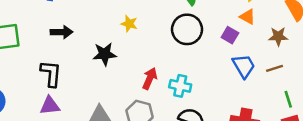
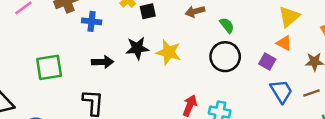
yellow star: (129, 24) -> (169, 52), size x1.5
black star: (105, 54) -> (137, 48), moved

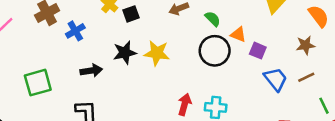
blue cross: (92, 21) -> (75, 31), turned -30
orange triangle: (284, 43) -> (238, 35), moved

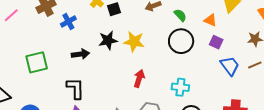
orange triangle: (238, 35) -> (210, 20), moved
red arrow: (185, 104) -> (139, 78), moved

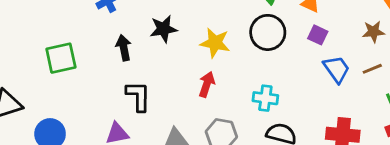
yellow star: (134, 42) -> (215, 43), moved
black arrow: (80, 54) -> (124, 48), turned -96
black L-shape: (75, 88) -> (138, 96), moved

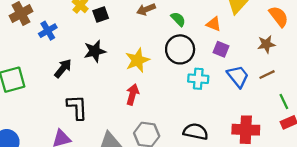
yellow star: (215, 43) -> (137, 60), turned -30
black arrow: (124, 48) -> (63, 68), turned 54
cyan cross: (265, 98) -> (198, 79), moved

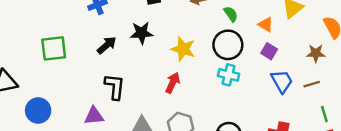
yellow star: (137, 60) -> (183, 49), turned 30
cyan cross: (198, 79) -> (229, 75), moved

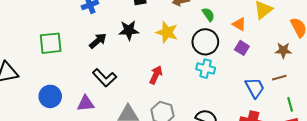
yellow star: (183, 49) -> (167, 32), moved
blue trapezoid: (282, 81) -> (255, 88), moved
black L-shape: (115, 87) -> (104, 78), turned 130
blue circle: (38, 110) -> (50, 96), moved

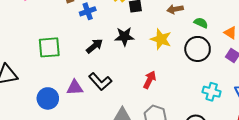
green semicircle: (208, 14) -> (201, 23), turned -32
cyan cross: (206, 69) -> (212, 92), moved
purple triangle: (86, 103) -> (75, 88), moved

